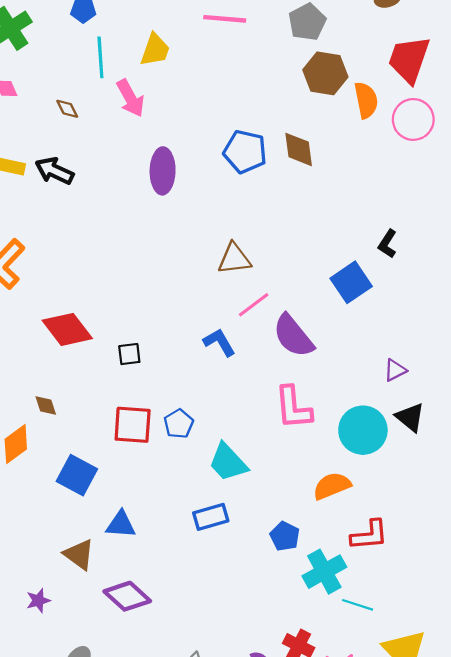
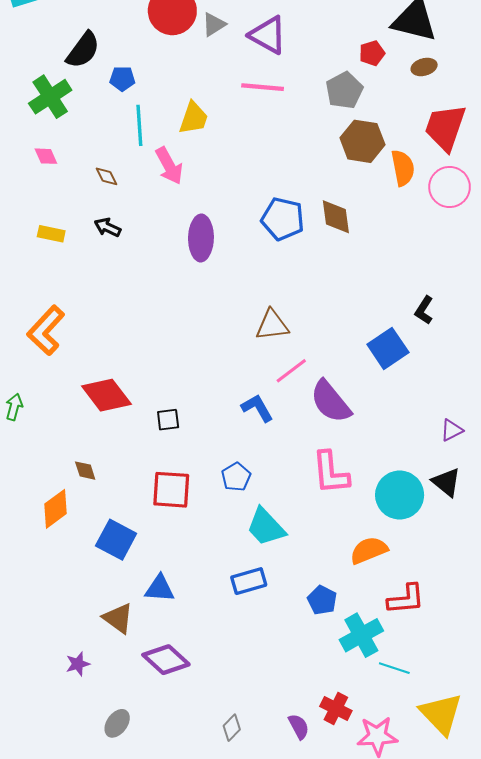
black arrow: (54, 171) -> (108, 227), moved, size x0.7
purple triangle: (395, 370) -> (452, 430), moved
blue pentagon: (179, 424) -> (236, 477), moved

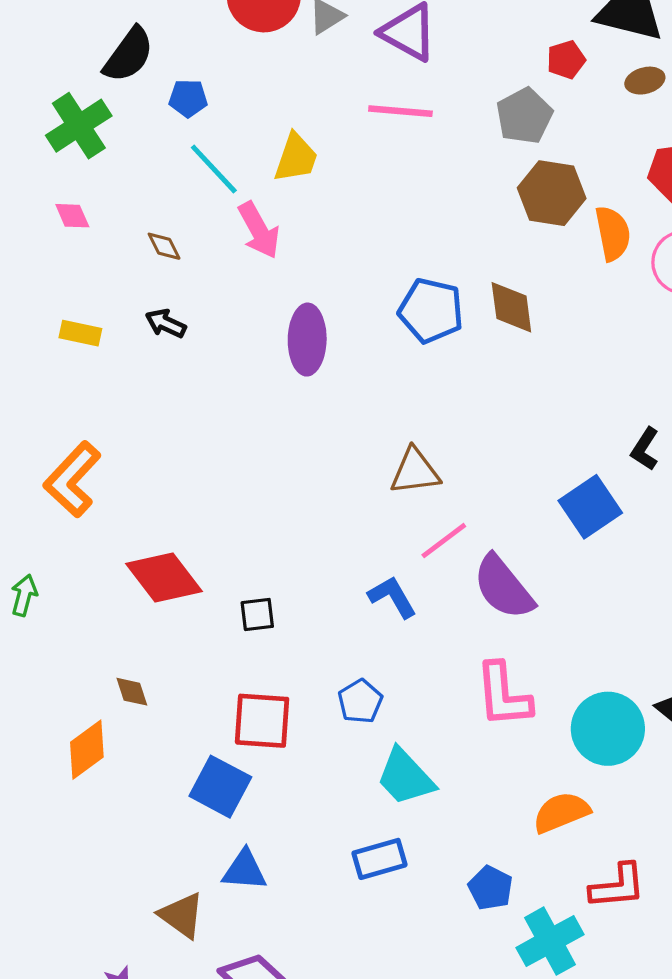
cyan line: (139, 125) -> (214, 169), turned -39
blue square: (116, 540) -> (220, 787), moved

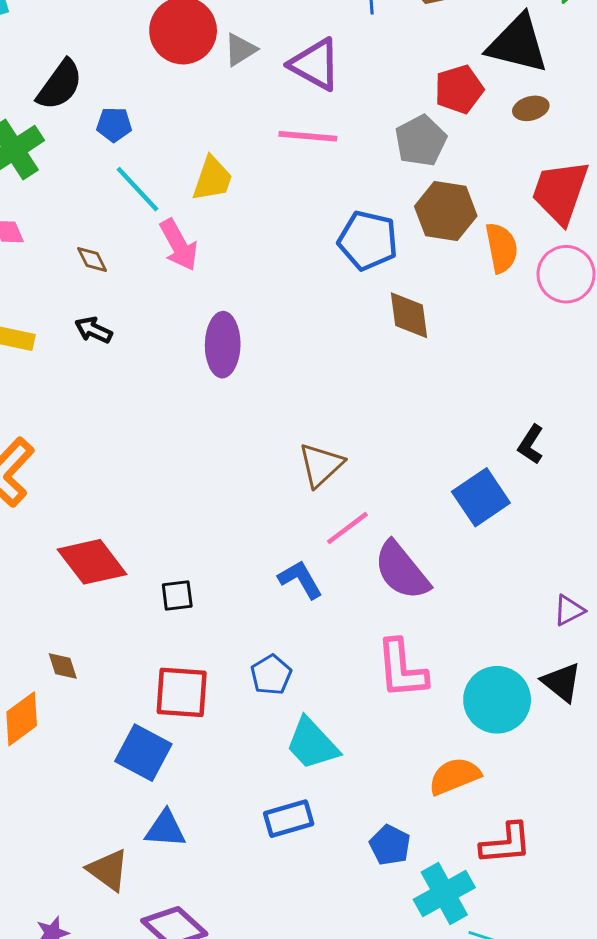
red pentagon: (566, 60) -> (459, 89), size x1.4
blue pentagon: (431, 311) -> (368, 240), moved
brown triangle: (415, 471) -> (321, 465), turned -36

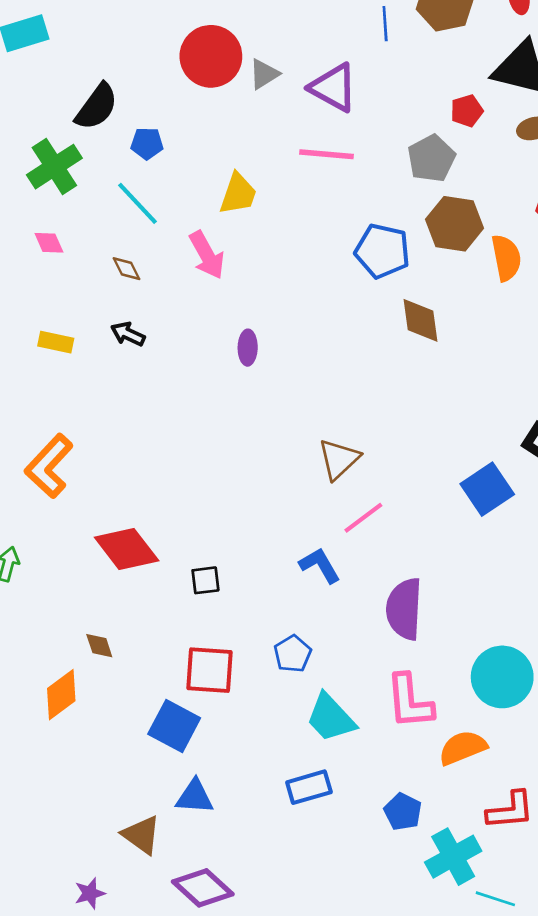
red pentagon: (459, 89) -> (467, 111), size x0.7
cyan line: (138, 189) -> (137, 203), moved
purple ellipse: (223, 345) -> (248, 348), size x0.6
purple semicircle: (402, 571) -> (404, 609), moved, turned 42
pink L-shape: (402, 669) -> (410, 701), moved

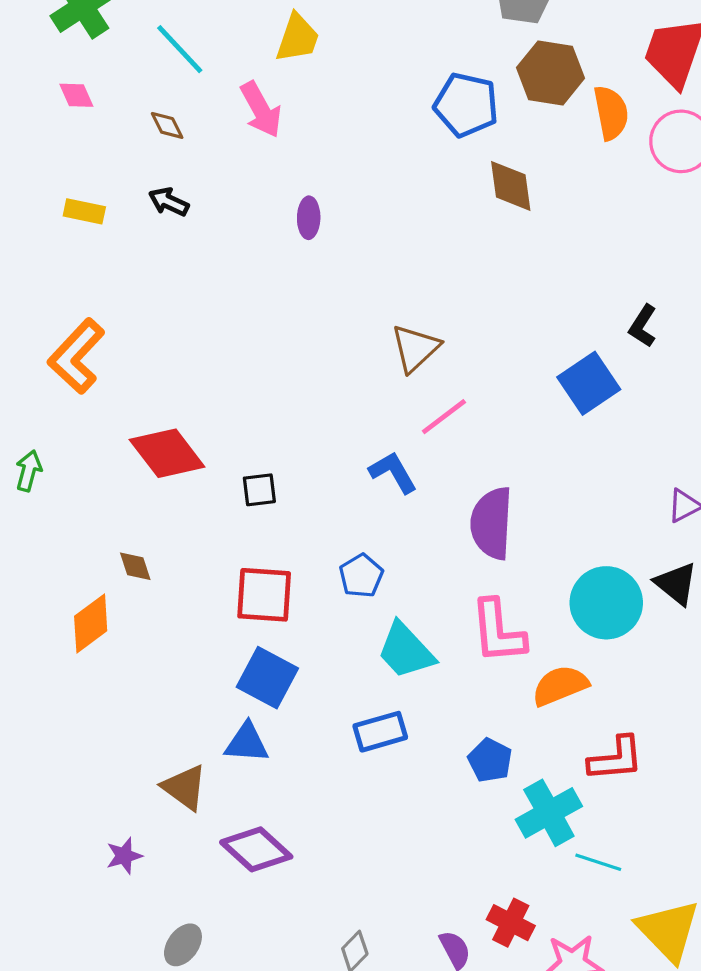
blue square: (174, 726) -> (267, 678), moved

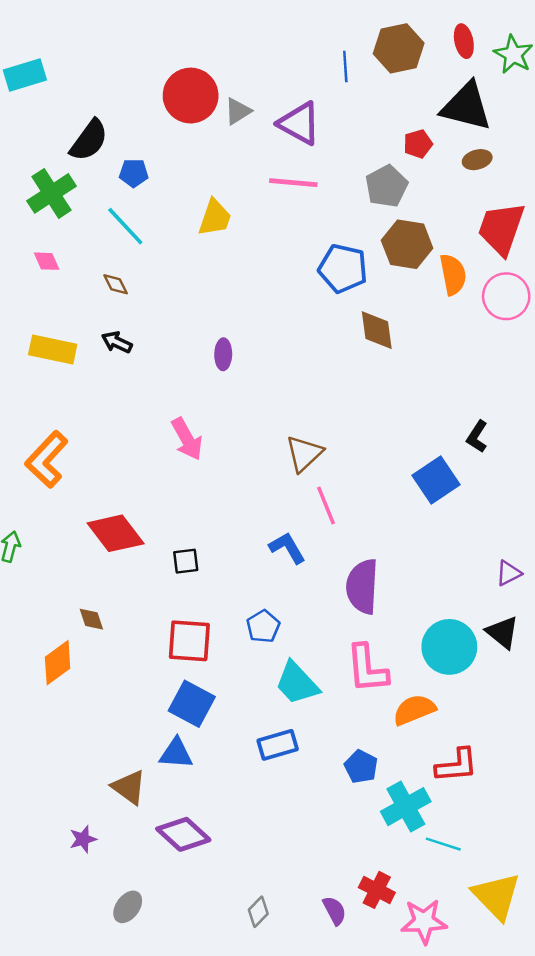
pink arrow: (261, 110) -> (187, 439), moved
yellow rectangle: (84, 211) -> (53, 349), size x1.5
pink line: (444, 417) -> (326, 505), turned -75

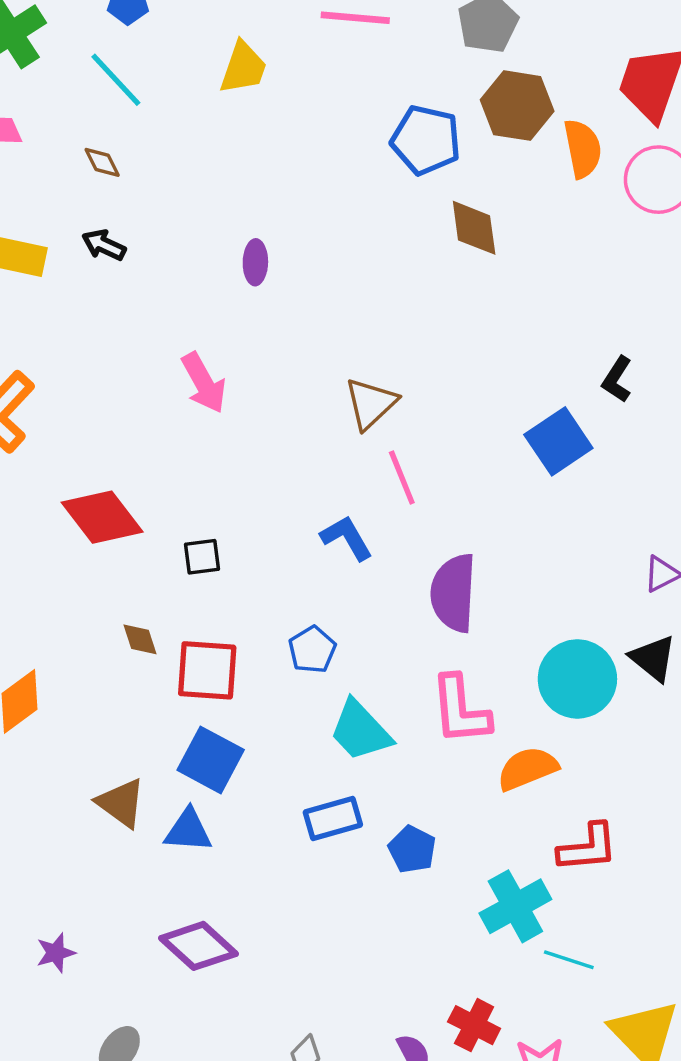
brown diamond: (91, 619) -> (140, 639), moved
blue pentagon: (361, 767) -> (412, 849), moved
brown triangle: (129, 787) -> (121, 803), moved

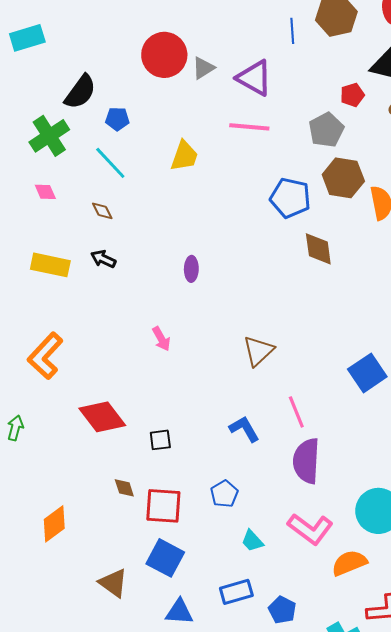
pink arrow: (204, 383) -> (161, 339), size x0.7
pink line: (402, 478) -> (296, 412), moved
pink L-shape: (460, 710) -> (310, 529), turned -48
cyan trapezoid: (360, 731) -> (252, 541), size x0.6
blue triangle: (188, 831) -> (179, 612), moved

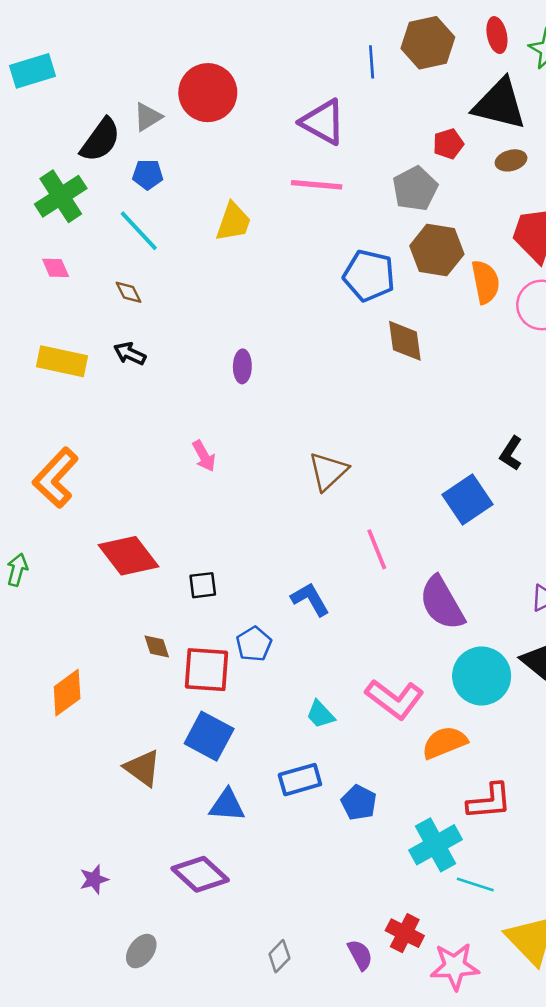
gray triangle: (203, 68) -> (148, 117), moved
blue L-shape: (244, 429) -> (310, 599), moved
purple semicircle: (306, 461) -> (442, 603), moved, turned -33
blue pentagon: (224, 494) -> (254, 644), moved

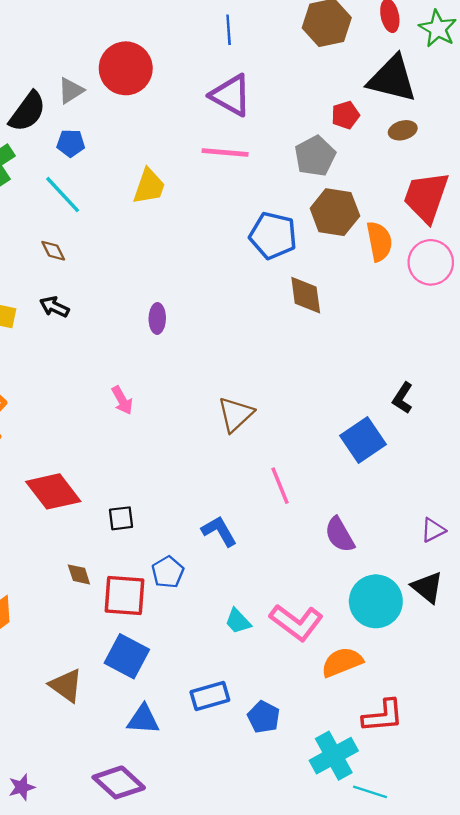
blue line: (372, 62) -> (229, 30), moved
purple semicircle: (442, 603) -> (340, 535), size x0.7
cyan trapezoid: (320, 714) -> (238, 621), moved

